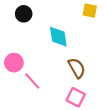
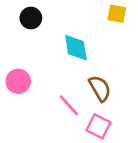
pink line: (32, 81) -> (69, 105), moved

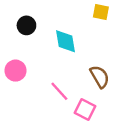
black circle: (31, 18) -> (26, 25), moved
brown semicircle: (100, 88) -> (100, 77), moved

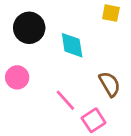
black circle: (26, 25) -> (29, 28), size x1.5
pink square: (85, 110) -> (94, 120), turned 30

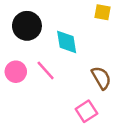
pink line: (65, 100) -> (46, 70), moved

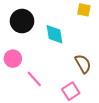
pink line: (46, 70) -> (34, 79), moved

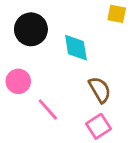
brown semicircle: (83, 64) -> (100, 90), moved

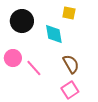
yellow square: (117, 14) -> (69, 13), moved
pink line: (48, 109) -> (34, 68), moved

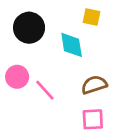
brown semicircle: (71, 64) -> (94, 85), turned -78
pink square: (70, 90) -> (93, 119), turned 30

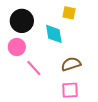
pink circle: (17, 77) -> (17, 47), moved

